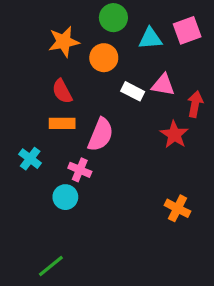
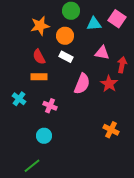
pink square: (187, 30) -> (117, 19), turned -36
white rectangle: (133, 91) -> (66, 57), moved
pink semicircle: (101, 135) -> (82, 84), moved
cyan circle: (65, 197) -> (44, 136), moved

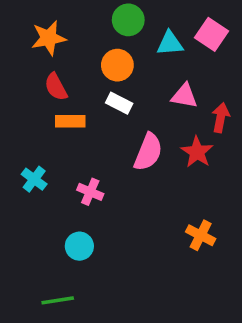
orange star: (40, 26) -> (49, 38), moved
red semicircle: (39, 57) -> (56, 87), moved
orange rectangle: (39, 77) -> (70, 121), moved
green line: (32, 166) -> (58, 300), turned 30

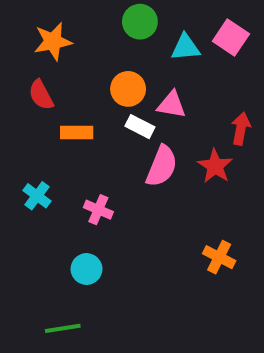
orange circle: (117, 65) -> (128, 89), moved
red semicircle: (56, 87) -> (41, 95), moved
pink triangle: (184, 96) -> (172, 105), moved
white rectangle: (119, 103) -> (140, 127), moved

